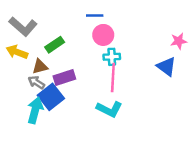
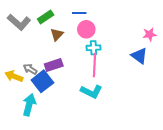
green rectangle: (55, 45) -> (46, 17), moved
yellow arrow: (17, 52) -> (14, 76), moved
brown triangle: (40, 67) -> (57, 34), moved, turned -32
cyan arrow: (35, 110) -> (29, 105), moved

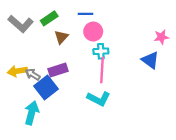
yellow arrow: (14, 76) -> (17, 71), moved, turned -30

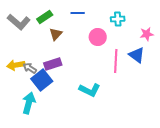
pink circle: (93, 32) -> (98, 37), moved
cyan cross: (101, 51) -> (118, 19), moved
pink line: (102, 70) -> (116, 61), moved

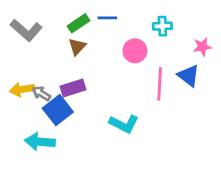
green rectangle: (45, 17) -> (78, 23), moved
cyan arrow: (29, 103) -> (40, 142), turned -100

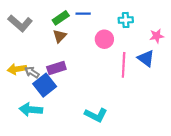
cyan L-shape: (124, 124) -> (96, 115), moved

